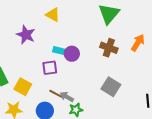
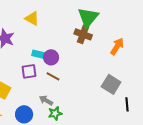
brown cross: (109, 48) -> (83, 34), moved
gray square: (111, 87) -> (111, 84), moved
brown line: (56, 94) -> (53, 76), moved

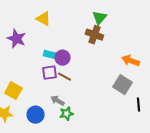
green triangle: (88, 17) -> (99, 18), size x0.7
orange arrow: (117, 46) -> (130, 61), moved, turned -102
purple square: (29, 71) -> (49, 73), moved

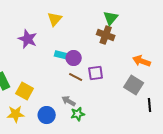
yellow triangle: (43, 19) -> (55, 19), turned 42
purple square: (49, 73) -> (96, 73), moved

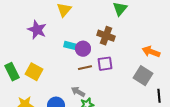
brown cross: (106, 35) -> (106, 36), moved
brown line: (76, 77) -> (85, 68), turned -40
yellow square: (25, 91) -> (34, 72), moved

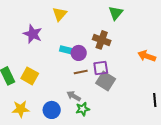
gray square: (143, 76) -> (106, 81), moved

